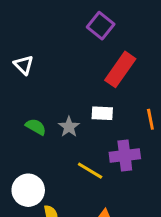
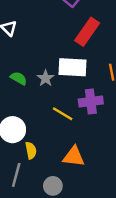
white rectangle: (102, 113) -> (72, 67), size x1.6

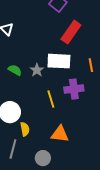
yellow line: (63, 114) -> (51, 99), turned 42

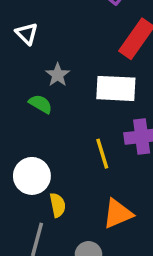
gray star: (37, 70) -> (58, 75), moved
orange triangle: (60, 134) -> (118, 214), turned -30

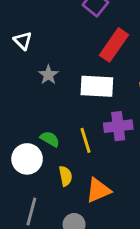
green semicircle: (40, 104) -> (50, 139), moved
yellow semicircle: (58, 205) -> (66, 176), moved

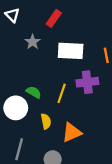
red rectangle: (114, 45) -> (54, 18), moved, size x0.7
yellow line: (85, 140) -> (62, 93), turned 36

